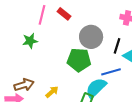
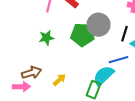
green star: (30, 41) -> (46, 38), moved
green pentagon: (79, 60) -> (82, 35), moved

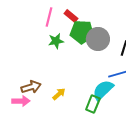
green pentagon: (82, 35) -> (82, 32), moved
green star: (46, 38) -> (56, 41), moved

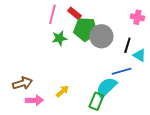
brown arrow: (31, 87) -> (22, 83), moved
pink arrow: (21, 101) -> (34, 100), moved

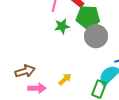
gray circle: (101, 36) -> (96, 36), moved

